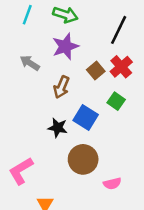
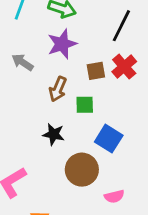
brown square: (96, 71) -> (96, 71), turned 30
green square: (116, 101) -> (85, 105), moved, turned -36
blue square: (86, 118) -> (109, 139), moved

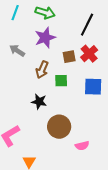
blue square: (109, 139) -> (93, 87), moved, turned -30

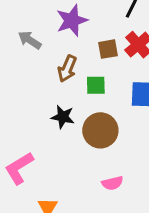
brown circle: (59, 127) -> (100, 130), moved
pink semicircle: (82, 146) -> (112, 183), moved

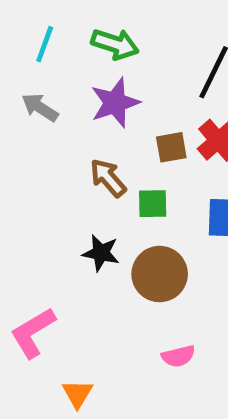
gray arrow: (30, 40) -> (40, 107), moved
brown arrow: (67, 69) -> (108, 178), turned 116

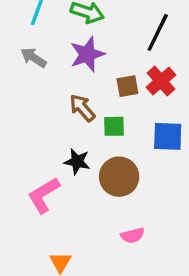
pink L-shape: (33, 333) -> (44, 195), moved

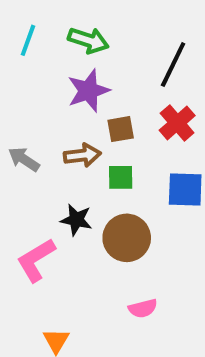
gray arrow: (34, 58) -> (24, 159), moved
brown square: (127, 86) -> (121, 129), moved
brown arrow: (82, 108) -> (82, 155), turned 124

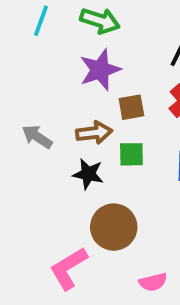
black star: (76, 220) -> (88, 174), moved
brown circle: (127, 238) -> (114, 227), moved
pink L-shape: (36, 260) -> (69, 268), moved

